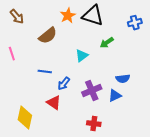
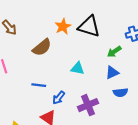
green arrow: (107, 43) -> (114, 52), moved
cyan triangle: (82, 56) -> (78, 68), turned 48
blue triangle: (115, 96) -> (112, 73), moved

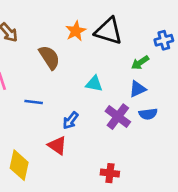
brown semicircle: (42, 47) -> (49, 57), turned -84
blue line: (39, 85) -> (34, 102), moved
purple cross: (88, 105) -> (118, 117), moved, turned -30

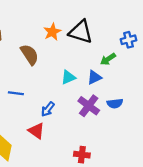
cyan triangle: (94, 84) -> (68, 77), turned -35
blue triangle: (138, 89) -> (94, 77), moved

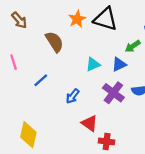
blue line: (16, 93) -> (41, 80), turned -49
red triangle: (36, 131) -> (90, 123), moved

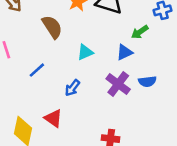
cyan triangle: (93, 64) -> (85, 52), moved
red triangle: (90, 123) -> (53, 118), moved

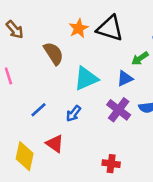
cyan triangle: (85, 52) -> (86, 78), size x1.5
blue line: (37, 70) -> (38, 110), moved

